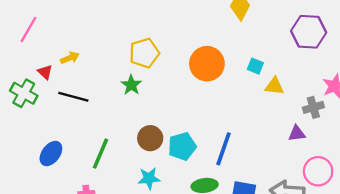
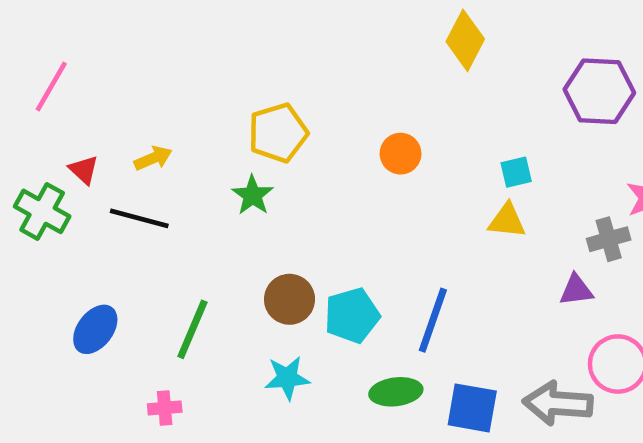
yellow arrow: (70, 58) -> (153, 158), moved
orange circle: (207, 64) -> (401, 154), size x0.6
cyan square: (255, 66) -> (516, 172), moved, turned -35
yellow triangle: (274, 86) -> (507, 221), moved

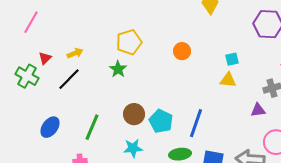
red triangle: (84, 170) -> (45, 58), turned 32
black line: (139, 218) -> (69, 79), turned -60
cyan pentagon: (352, 315) -> (161, 121), turned -30

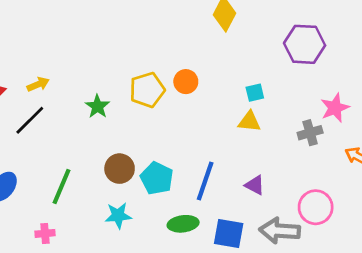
yellow pentagon: (129, 42) -> (147, 90), moved
purple triangle: (258, 110) -> (255, 185), moved, turned 35

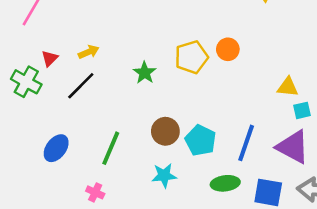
cyan square: (255, 93) -> (302, 110), moved
purple triangle: (255, 185) -> (293, 147), size x1.8
pink cross: (45, 233) -> (95, 192), turned 30

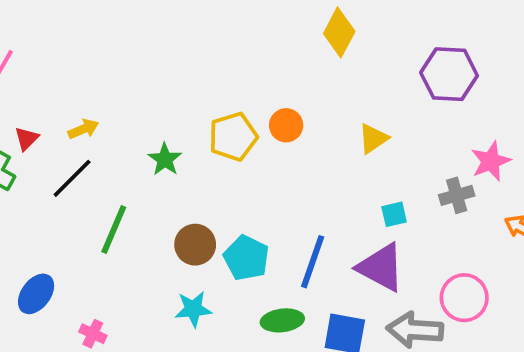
yellow triangle: (288, 87) -> (373, 139), moved, turned -40
blue ellipse: (56, 148) -> (36, 294), moved
green line: (111, 148) -> (114, 229), moved

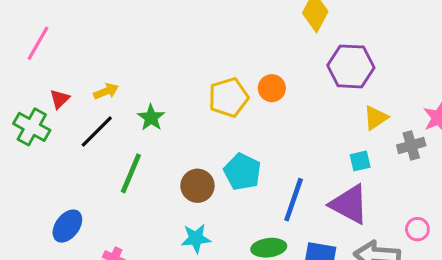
purple hexagon: (449, 74) -> (351, 66), moved
yellow triangle: (373, 139) -> (376, 118), moved
green star: (165, 159) -> (151, 118), moved
cyan pentagon: (246, 258) -> (242, 172), moved
pink circle: (464, 298) -> (417, 229), size x0.6

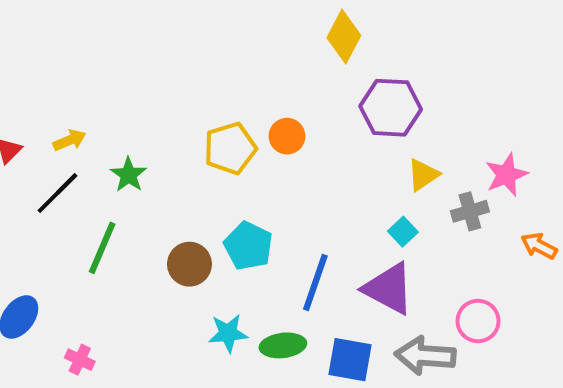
cyan square: (360, 161) -> (403, 232), turned -30
pink circle: (417, 229) -> (478, 321), size x1.4
cyan star: (196, 238) -> (228, 333), moved

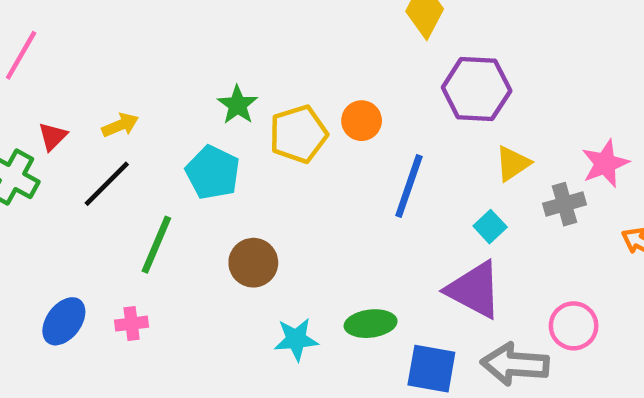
green star: (129, 175) -> (238, 105), moved
cyan pentagon: (248, 246) -> (213, 172), moved
blue line: (315, 282) -> (409, 186), moved
green ellipse: (283, 345) -> (371, 324), moved
pink cross: (80, 360) -> (132, 324), moved, turned -32

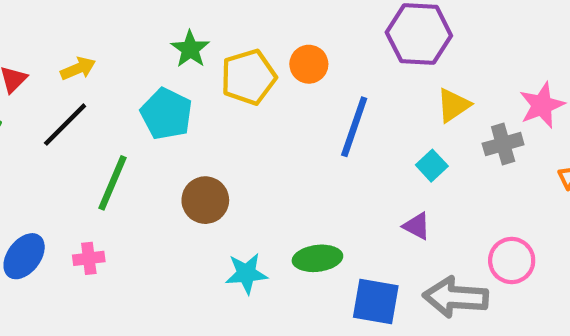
purple triangle: (474, 290) -> (417, 226), size x0.5

